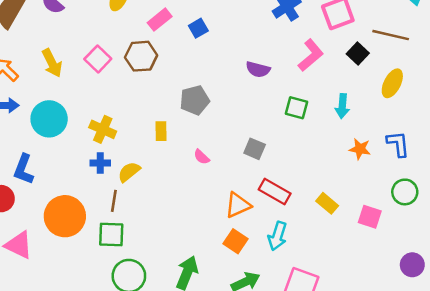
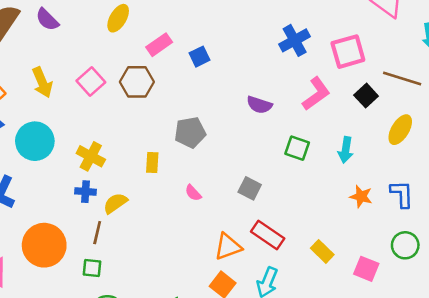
green square: (111, 234) -> (92, 268), size x0.7

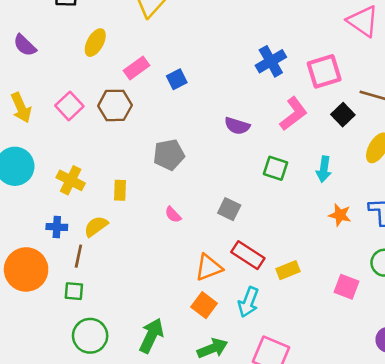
yellow rectangle: (152, 163) -> (120, 190), moved
blue cross: (86, 192) -> (57, 227), moved
yellow rectangle: (322, 251) -> (288, 270), moved, turned -65

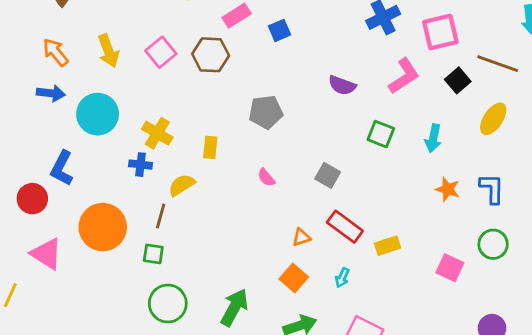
blue cross: (57, 227) -> (141, 165), moved
orange triangle: (209, 267) -> (301, 237), size x0.6
cyan arrow: (248, 302) -> (342, 278), size x0.6

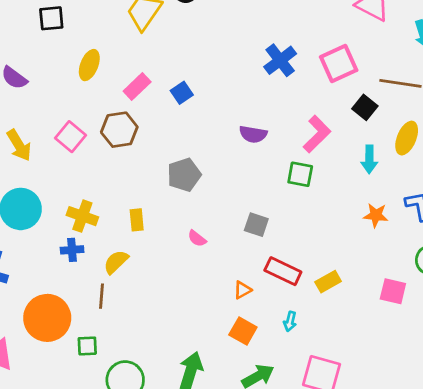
pink L-shape: (404, 76) -> (317, 134), moved
cyan arrow: (433, 138) -> (369, 159), moved
green square: (153, 254) -> (87, 346), moved

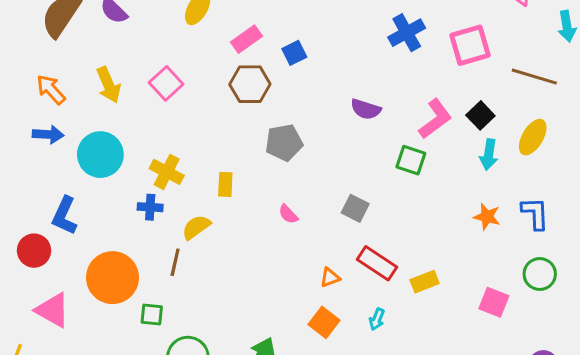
black square: (365, 107) -> (480, 115), moved
brown hexagon: (119, 130) -> (250, 84), moved

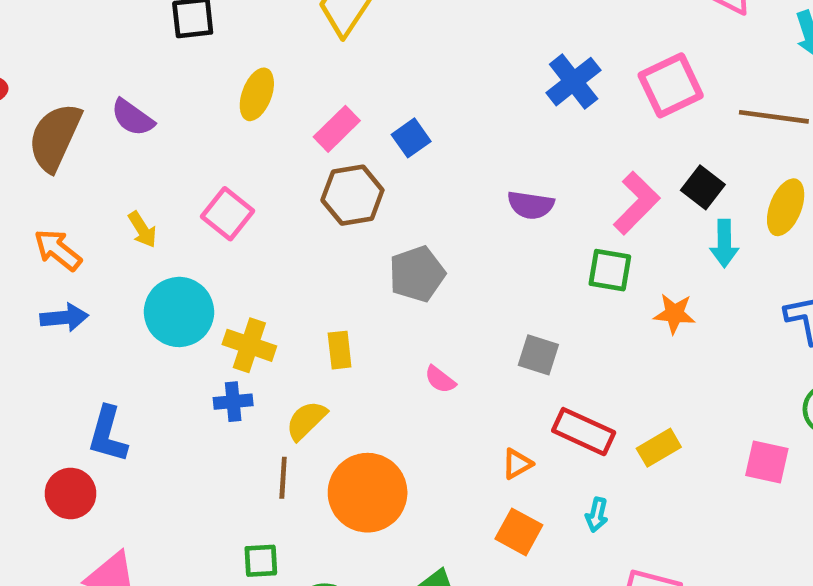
yellow arrow: (109, 85) -> (142, 229), size x0.7
cyan circle: (100, 155) -> (179, 312), moved
orange star: (487, 217) -> (674, 314), moved
orange circle: (112, 278) -> (368, 493), moved

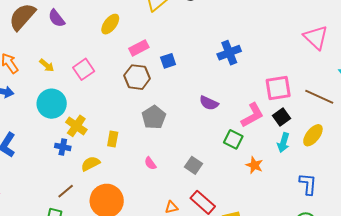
blue cross: (574, 82) -> (229, 53), moved
pink square: (671, 85) -> (278, 88), moved
yellow arrow: (142, 229) -> (47, 65), turned -35
gray pentagon: (417, 274) -> (154, 117), turned -30
brown line: (283, 478) -> (66, 191), moved, turned 30

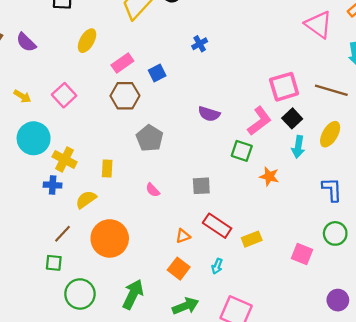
blue cross: (229, 53) -> (200, 44), moved, size x0.6
gray square: (194, 165) -> (201, 186), turned -30

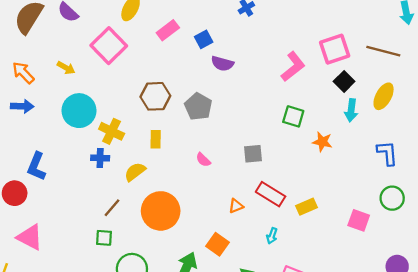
pink square: (64, 95) -> (109, 46), moved, size x1.4
brown hexagon: (125, 96) -> (155, 96), moved
purple semicircle: (209, 114) -> (222, 64), moved
pink L-shape: (259, 121) -> (293, 67), moved
orange square: (179, 269) -> (218, 244), moved

